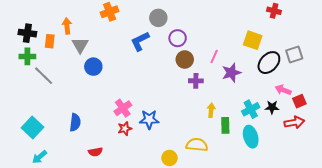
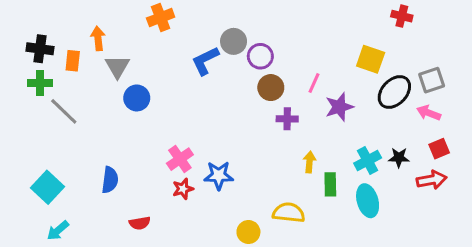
gray circle: (158, 18) -> (234, 41), moved
pink arrow: (283, 90) -> (429, 113), moved

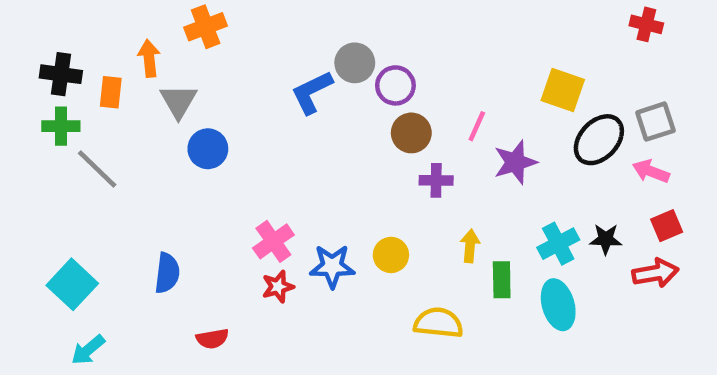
red cross: (402, 16) -> (646, 24), moved
orange cross: (161, 18) -> (206, 27), moved
yellow circle: (248, 232) -> (391, 255), moved

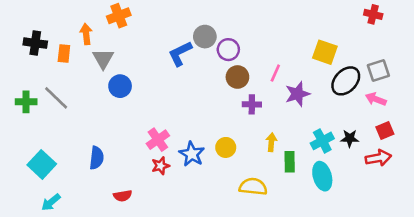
green cross: (61, 126) -> (26, 102), moved
blue star: (332, 266) -> (192, 154), turned 30

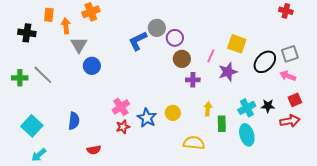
yellow square: (325, 52) -> (237, 44), moved
orange rectangle: (64, 54) -> (49, 15), moved

